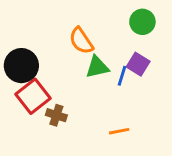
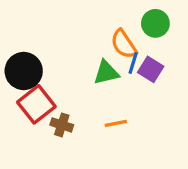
orange semicircle: (81, 41) -> (124, 44), moved
blue line: (122, 76) -> (133, 63), moved
orange line: (119, 131) -> (116, 123), moved

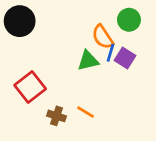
black circle: (24, 71) -> (20, 21), moved
orange line: (116, 123) -> (85, 112), moved, turned 42
brown cross: (62, 125) -> (57, 116), moved

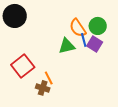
green circle: (129, 20) -> (98, 26), moved
blue line: (111, 53) -> (84, 40), turned -32
orange line: (85, 112) -> (49, 78), moved, turned 32

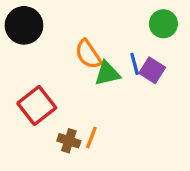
green circle: (98, 26) -> (163, 24), moved
orange semicircle: (78, 28) -> (88, 54), moved
orange line: (49, 78) -> (91, 138), moved, turned 48

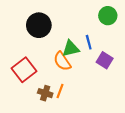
black circle: (24, 25) -> (39, 25), moved
orange semicircle: (88, 54) -> (62, 61), moved
purple square: (152, 70) -> (105, 60), moved

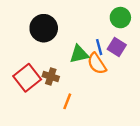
purple square: (105, 60) -> (117, 47), moved
orange semicircle: (62, 61) -> (97, 64), moved
brown cross: (45, 93) -> (51, 77), moved

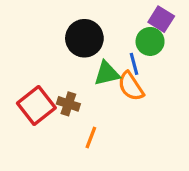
green circle: (120, 18) -> (150, 41), moved
black circle: (44, 28) -> (84, 38), moved
purple square: (117, 47) -> (161, 19), moved

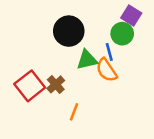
brown cross: (68, 104) -> (56, 84), turned 30

